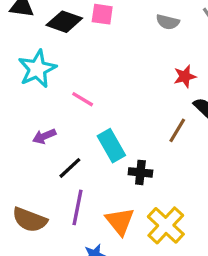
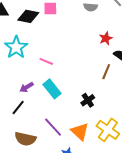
cyan rectangle: (111, 146) -> (52, 89), moved
black line: (70, 168) -> (18, 108), moved
black cross: (140, 172) -> (88, 100), turned -32
purple line: (77, 207) -> (53, 127), turned -45

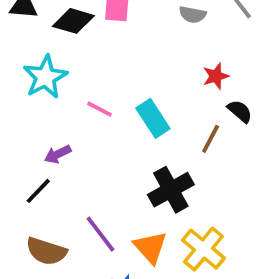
cyan rectangle: (52, 89) -> (153, 118), moved
black cross: (88, 100) -> (171, 190), size x1.6

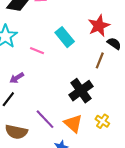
red star: (216, 76) -> (99, 26), size x1.5
cyan rectangle: (153, 118) -> (65, 37), moved
yellow cross: (203, 249) -> (102, 121), size x0.6

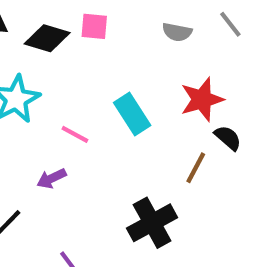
purple arrow: (17, 78) -> (52, 178), moved

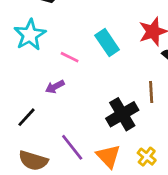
brown line: (196, 168) -> (151, 92), moved, turned -30

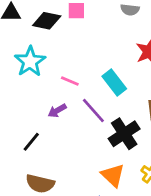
cyan rectangle: (107, 43) -> (114, 83), moved
purple line: (72, 147) -> (93, 110), moved

